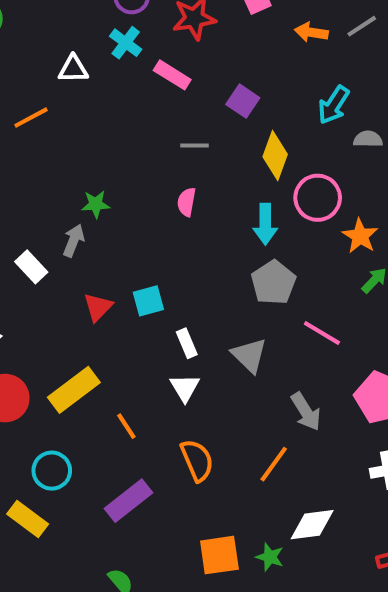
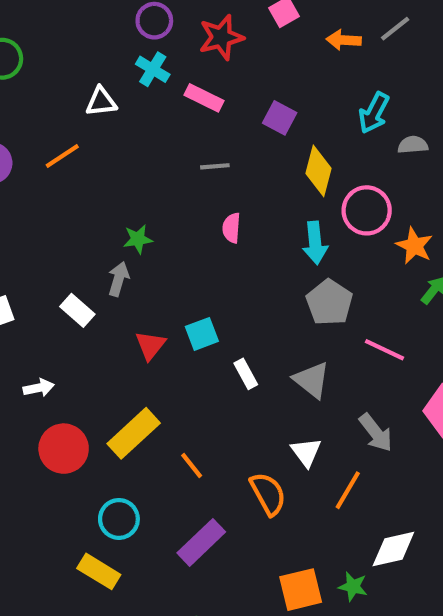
gray line: (194, 145) -> (215, 166), moved
white triangle: (185, 388) -> (306, 452), moved

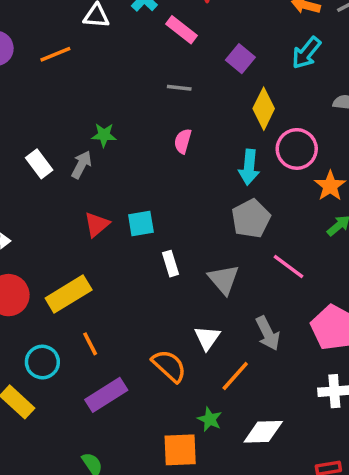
cyan arrow: (374, 113) -> (306, 53), moved
white rectangle: (77, 310) -> (39, 164), moved
orange line: (192, 466) -> (90, 344), moved
orange semicircle: (268, 494) -> (169, 366), turned -30
green star: (353, 587) -> (210, 419), moved

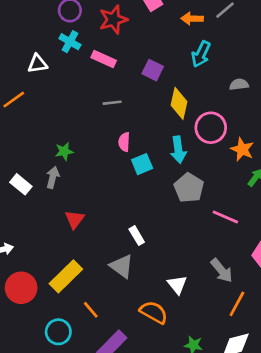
cyan square: (141, 224) -> (142, 164), moved
gray triangle: (224, 279) -> (122, 266), moved
orange line: (235, 376) -> (237, 304), moved

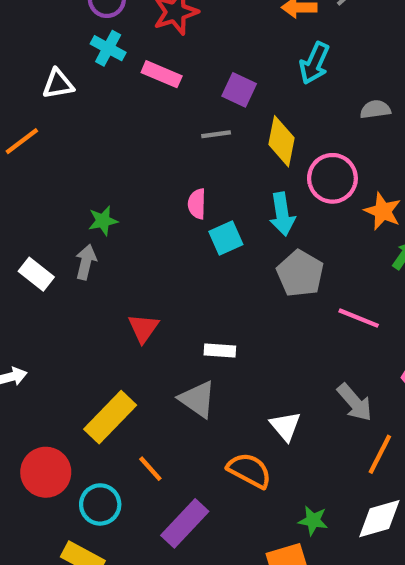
gray line: (112, 103) -> (216, 134), moved
red triangle: (75, 219) -> (143, 328), moved
white rectangle: (137, 236) -> (220, 351), turned -54
red circle: (21, 288) -> (46, 472), moved

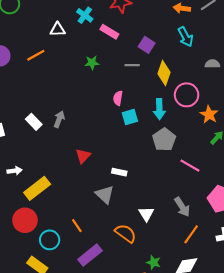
cyan arrow: (314, 63) -> (186, 37), turned -60
green star: (103, 221) -> (92, 63), moved
yellow rectangle: (110, 417) -> (37, 188), moved

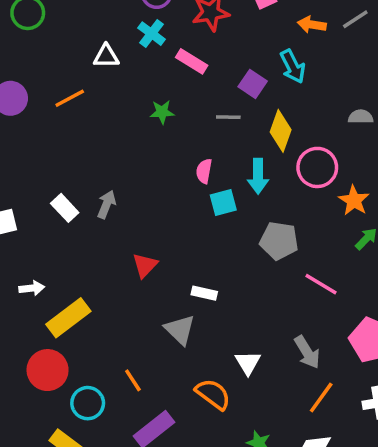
cyan arrow: (186, 37) -> (293, 66), moved
cyan arrow: (159, 109) -> (258, 176), moved
gray pentagon: (164, 140) -> (279, 241), turned -30

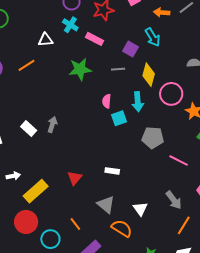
green star: (162, 112) -> (80, 69), size x1.6
red triangle: (145, 265) -> (75, 178), moved
gray triangle: (180, 330) -> (106, 205), moved

